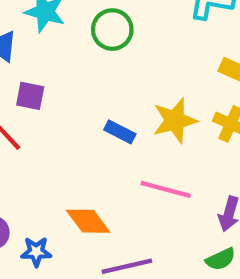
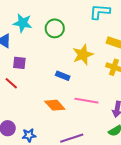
yellow star: (175, 120) -> (83, 55), moved
orange diamond: (88, 221) -> (55, 105), moved

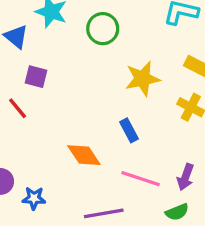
blue rectangle: (63, 76) -> (129, 130), moved, turned 32
pink line: (86, 101) -> (141, 179), moved

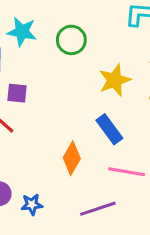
blue rectangle: (129, 130) -> (109, 129), size x1.4
orange diamond: (84, 155) -> (72, 158), turned 72

